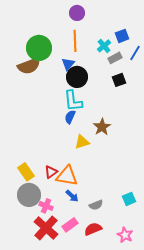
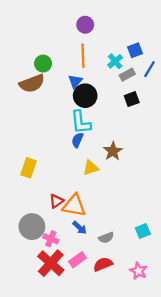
green circle: (39, 48) -> (43, 64), size x0.6
yellow rectangle: (26, 172) -> (29, 168), moved, turned 54

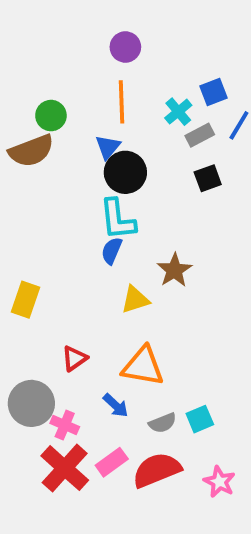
orange triangle: (74, 205) -> (143, 366), moved
cyan square: (143, 231) -> (200, 419), moved
red semicircle: (103, 264) -> (157, 470), size x1.4

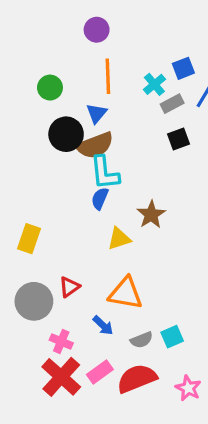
purple circle: (125, 47) -> (97, 30), moved
brown semicircle: (31, 151) -> (95, 145), moved
black circle: (125, 172) -> (66, 134), moved
gray circle: (31, 403) -> (34, 301), moved

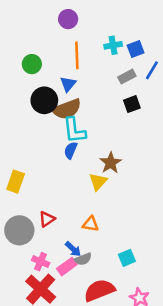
cyan cross: (154, 84) -> (113, 45), moved, turned 30
yellow triangle: (119, 239) -> (98, 182), moved, turned -30
orange triangle: (126, 293) -> (91, 224), size x0.6
gray semicircle: (142, 340) -> (83, 259), moved
pink rectangle: (100, 372) -> (67, 267), moved

